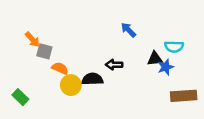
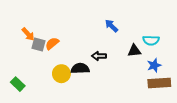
blue star: (166, 67) -> (154, 65), moved
orange semicircle: (60, 68) -> (52, 43), moved, turned -64

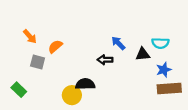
blue arrow: (111, 26) -> (118, 43), moved
gray square: (39, 45) -> (38, 62), moved
black semicircle: (80, 68) -> (85, 84), moved
yellow circle: (61, 74) -> (72, 95), moved

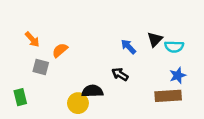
black triangle: (143, 54) -> (155, 39), moved, turned -40
black arrow: (105, 60) -> (120, 74), moved, turned 32
brown rectangle: (169, 88) -> (168, 96), moved
green rectangle: (19, 90) -> (20, 97), turned 32

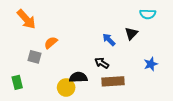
orange arrow: (32, 39) -> (26, 19), moved, size x1.5
cyan semicircle: (174, 47) -> (148, 14), moved
brown rectangle: (168, 96) -> (113, 81), moved

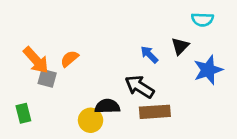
orange arrow: (26, 19) -> (36, 60), moved
black arrow: (102, 63) -> (139, 87), size x1.5
blue star: (151, 64) -> (208, 70), moved, size x1.5

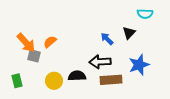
blue star: (208, 70) -> (139, 65), moved
black arrow: (139, 87) -> (100, 62), turned -35
yellow circle: (91, 120) -> (54, 81), moved

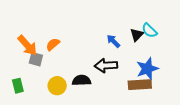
cyan semicircle: (145, 14) -> (149, 31), moved, turned 42
brown rectangle: (111, 80) -> (140, 85), moved

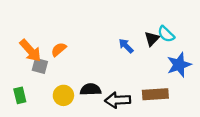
black arrow: (106, 66) -> (118, 100), moved
blue star: (147, 69) -> (179, 65), moved

